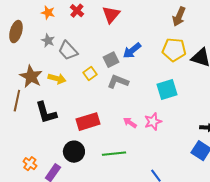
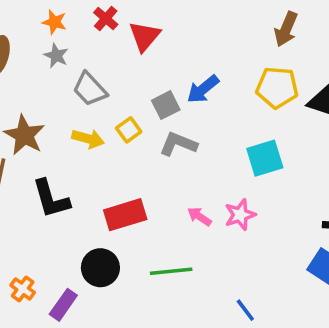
red triangle: (111, 15) -> (145, 36), moved
gray star: (48, 41) -> (56, 56), moved
yellow arrow: (57, 79) -> (88, 139), moved

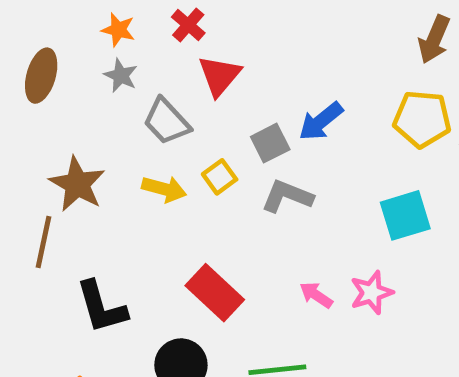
red triangle: (145, 36) -> (220, 76), moved
black L-shape: (51, 199) -> (101, 307), moved
red rectangle: (125, 215) -> (215, 293), turned 60

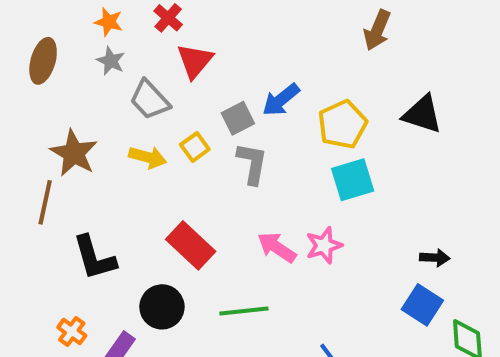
yellow pentagon: (422, 119) -> (342, 124), moved, turned -30
gray L-shape: (287, 196) -> (252, 163), turned 78
pink arrow: (316, 295) -> (277, 247), size x1.4

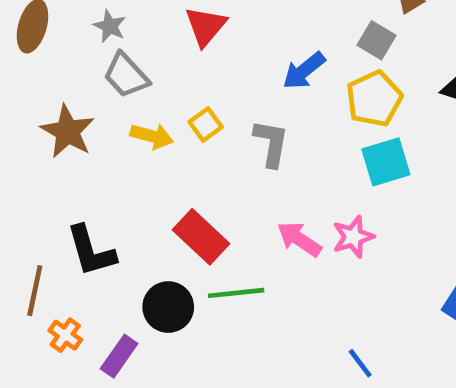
gray trapezoid: (150, 100) -> (126, 75), moved
gray square: (238, 118) -> (377, 40), moved, turned -32
brown line: (45, 202) -> (35, 291), moved
green line: (244, 311) -> (236, 293), moved

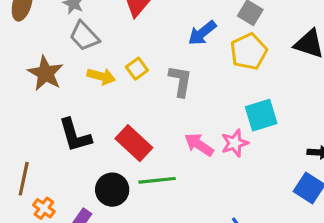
cyan square: (386, 162) -> (261, 115), moved
black L-shape: (91, 251) -> (75, 135), moved

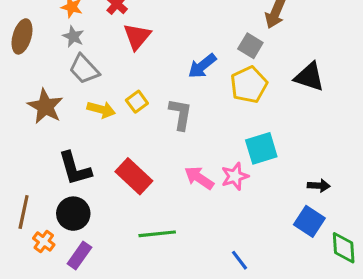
green line: (157, 180) -> (157, 234), moved
black circle: (112, 190) -> (73, 214), moved

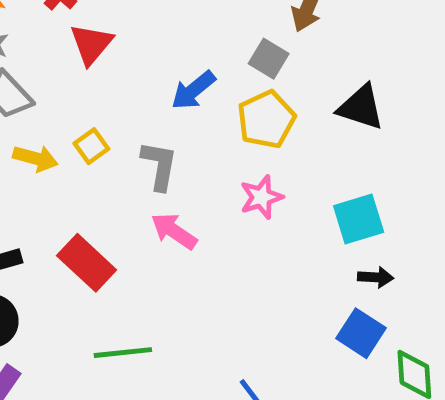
cyan square: (261, 148) -> (359, 219), moved
pink star: (235, 176) -> (261, 197), moved
pink arrow: (199, 178) -> (174, 231), moved

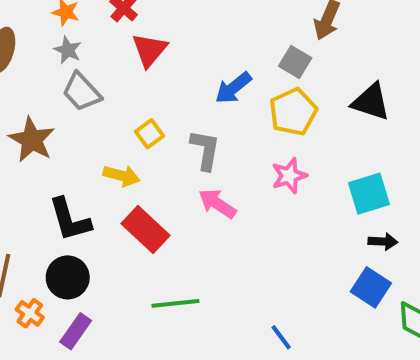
yellow arrow: (35, 158) -> (122, 176), moved

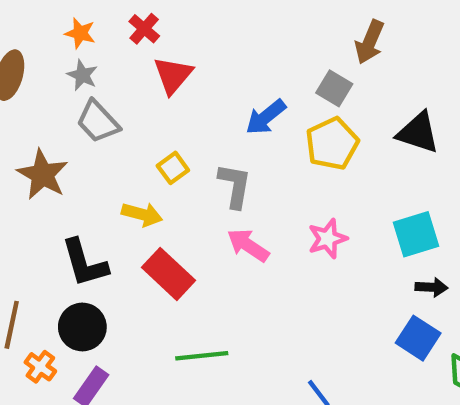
pink star: (289, 176) -> (328, 239), moved

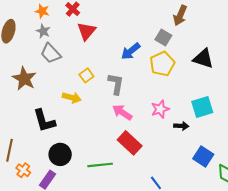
red rectangle: (169, 274) -> (130, 143), moved
black arrow: (431, 287) -> (181, 126), moved
black circle: (82, 327) -> (60, 154), moved

